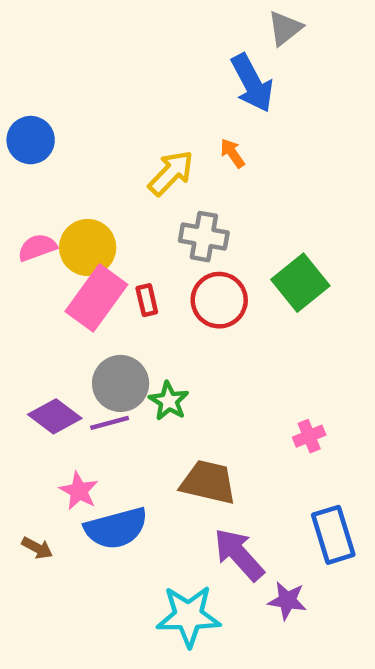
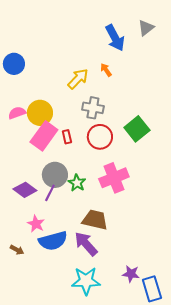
gray triangle: (285, 28) -> (146, 28), moved
purple line: (110, 423) -> (50, 193), turned -48
pink cross: (309, 436) -> (114, 178), moved, size x2.0
blue rectangle: (333, 535) -> (152, 289), moved
purple arrow: (239, 555) -> (86, 244), moved

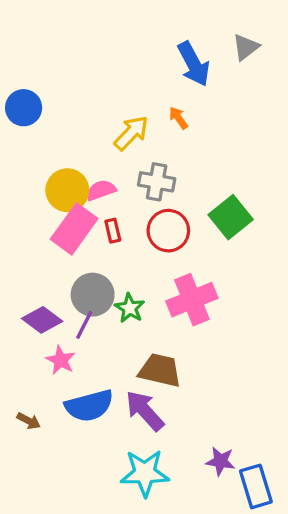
pink semicircle: (17, 113) -> (101, 190), moved
pink star: (36, 224) -> (61, 360), moved

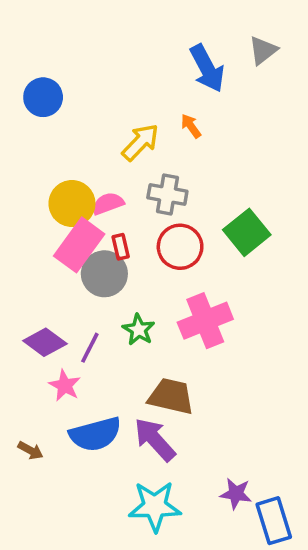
blue circle: (24, 108) -> (43, 97), moved
gray circle: (93, 295) -> (104, 274), moved

